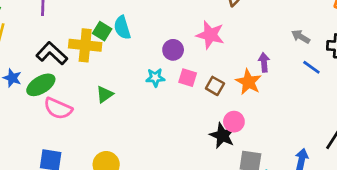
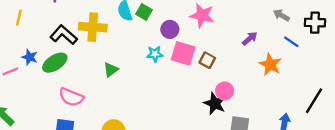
green square: (102, 31) -> (144, 12), moved
purple arrow: (264, 62) -> (250, 39), turned 56
pink square: (188, 78) -> (183, 53), size x1.5
orange star: (249, 82) -> (270, 64), moved
pink semicircle: (58, 108) -> (71, 97), moved

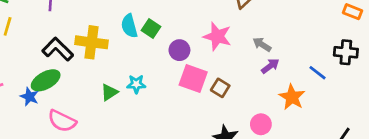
gray arrow: (281, 15) -> (262, 44), moved
cyan star: (155, 54) -> (136, 84), moved
blue star: (30, 57) -> (29, 97), moved
pink circle: (225, 91) -> (261, 124), moved

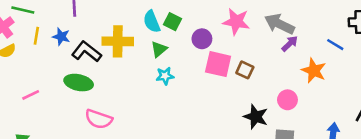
gray arrow: (262, 44) -> (279, 24), size x1.6
green ellipse: (46, 80) -> (79, 83), turned 48
green triangle: (109, 92) -> (159, 49), moved
blue star: (29, 97) -> (61, 37), moved

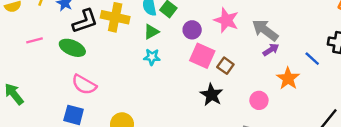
black L-shape: (86, 52) -> (85, 21), turned 112
pink line: (31, 95) -> (34, 40), moved
black star: (256, 117) -> (211, 95), moved

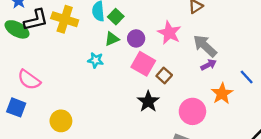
green triangle: (151, 32) -> (112, 39), moved
green ellipse: (72, 48) -> (17, 29), moved
pink circle: (259, 100) -> (192, 111), size x1.5

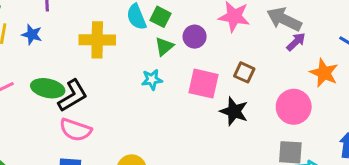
black L-shape: (36, 20) -> (73, 96), moved
green ellipse: (17, 29) -> (48, 88), moved
pink square: (143, 64) -> (204, 84), moved

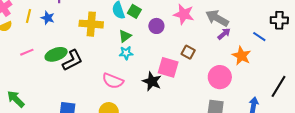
green triangle: (164, 46) -> (125, 36), moved
pink square: (204, 84) -> (168, 67), moved
green ellipse: (48, 88) -> (56, 54), turned -35
black star: (234, 111) -> (152, 81), moved
pink semicircle: (76, 130) -> (113, 81), moved

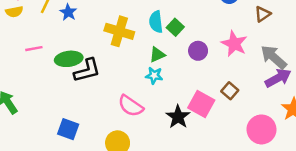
purple arrow: (224, 34) -> (278, 78), size x1.5

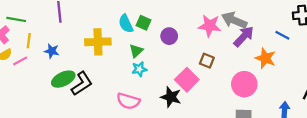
blue star: (68, 12) -> (52, 51), moved
pink star: (234, 44) -> (210, 26), moved
pink line: (34, 49) -> (20, 61), moved
pink square: (201, 104) -> (187, 80), turned 35

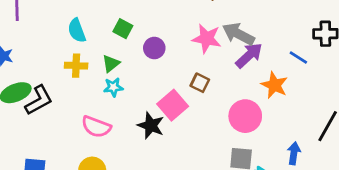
cyan semicircle: (126, 24) -> (77, 30), moved
yellow cross: (98, 42) -> (76, 66), moved, size x0.7

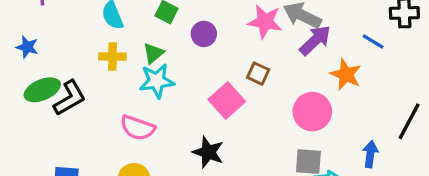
cyan star: (113, 87) -> (157, 81), size x1.5
black star: (151, 125) -> (208, 152), moved

